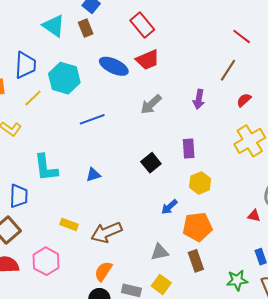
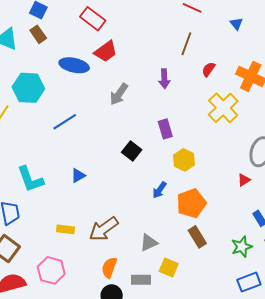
red triangle: (254, 216) -> (244, 180), turned -32
gray triangle: (160, 252) -> (149, 243), moved

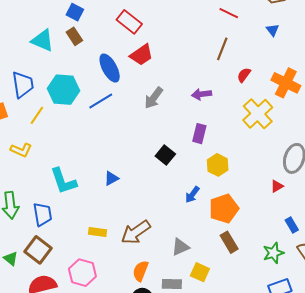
blue ellipse: (74, 65) -> (110, 68), turned 48
purple arrow: (164, 79) -> (202, 94), moved, turned 84
blue line: (65, 122) -> (101, 101), moved
purple rectangle: (165, 129) -> (199, 134), turned 30

